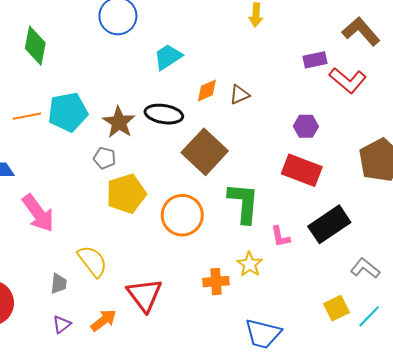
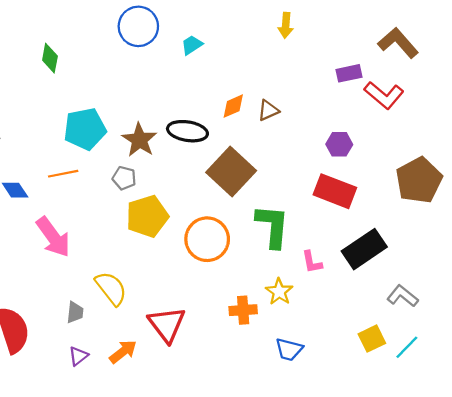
green diamond: (35, 46) -> (50, 58), size x0.7
cyan trapezoid: (168, 57) -> (192, 45), moved, size x0.7
orange line: (27, 116) -> (63, 174), moved
blue trapezoid: (263, 334) -> (289, 349), moved, size x0.7

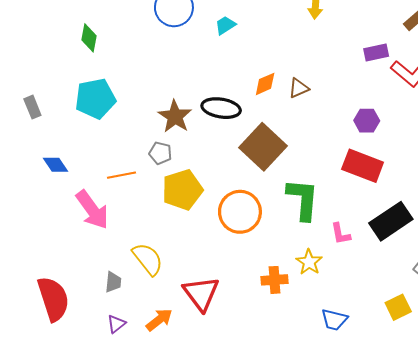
cyan pentagon: (85, 129) -> (95, 99), moved
orange line: (63, 174) -> (122, 175), moved
blue trapezoid: (289, 349) -> (334, 320), moved

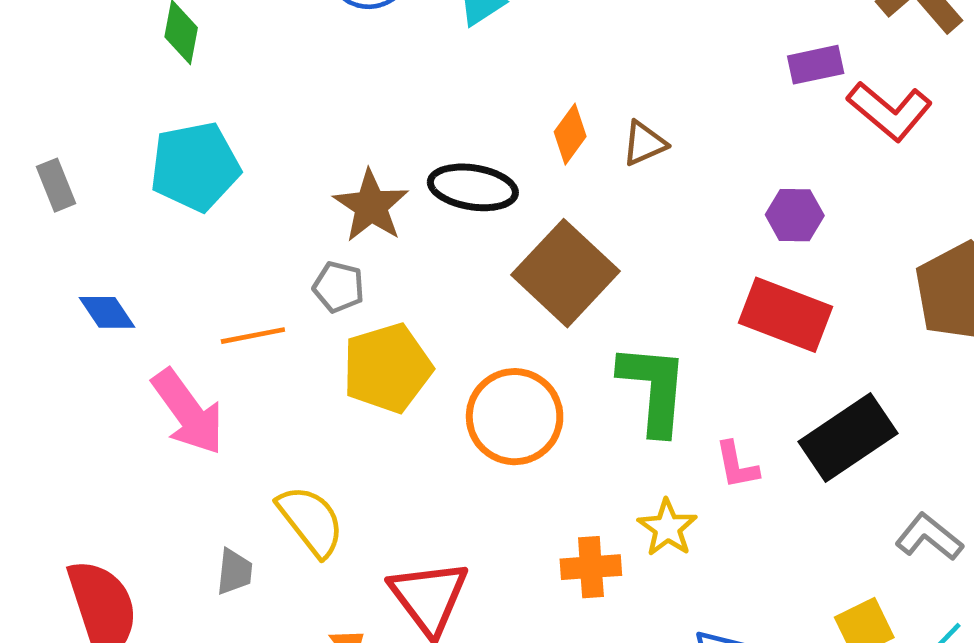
orange diamond: (265, 84) -> (570, 134), turned -30

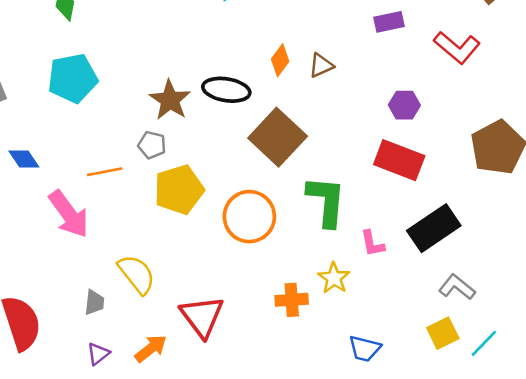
purple rectangle: (816, 65) -> (389, 22), moved
gray L-shape: (929, 537) -> (457, 287), moved

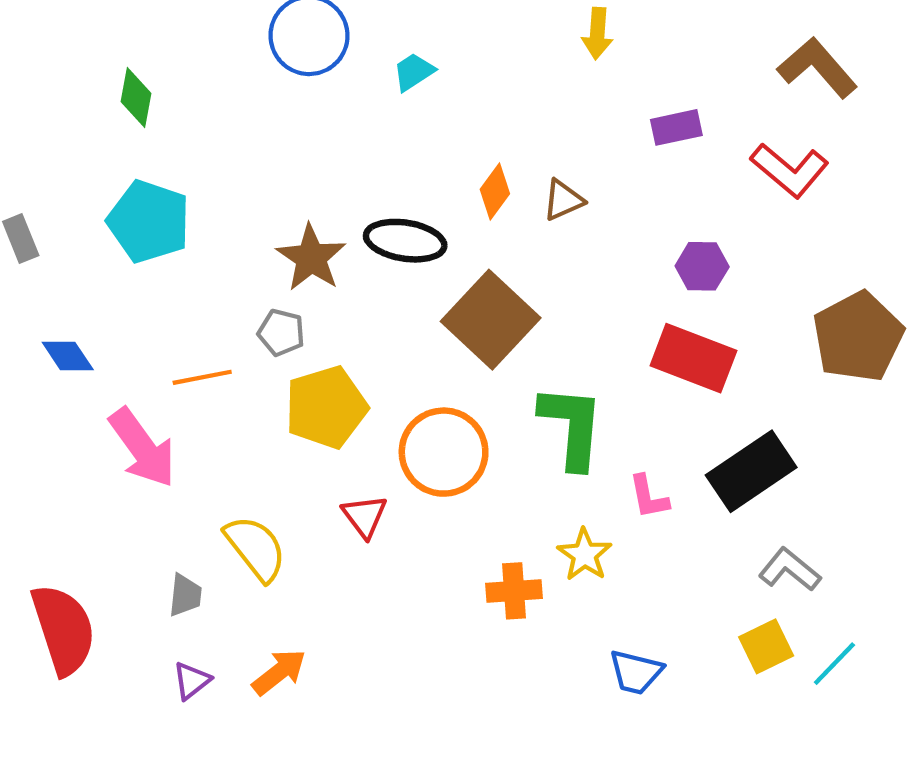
cyan pentagon: (73, 78) -> (149, 221), turned 30
red triangle: (202, 316) -> (365, 516), moved, size x0.6

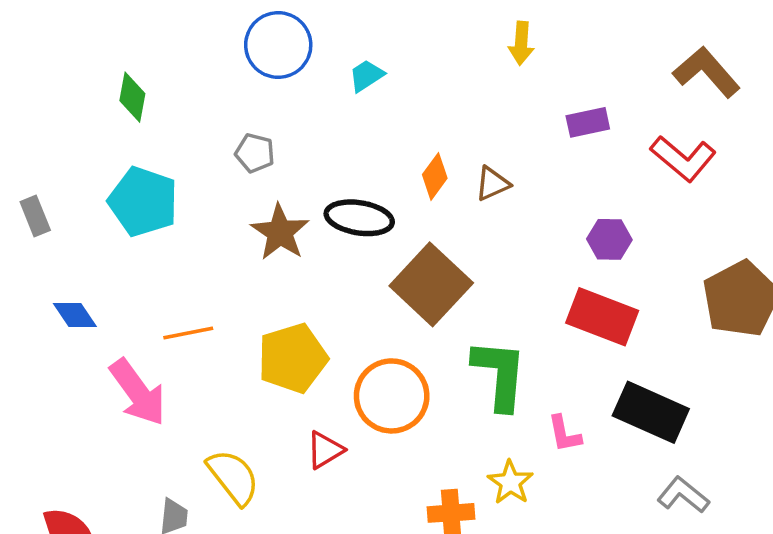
gray pentagon: (281, 332) -> (255, 153), moved
black rectangle: (751, 471) -> (651, 412), turned 58
red triangle: (365, 516) -> (325, 450), turned 36

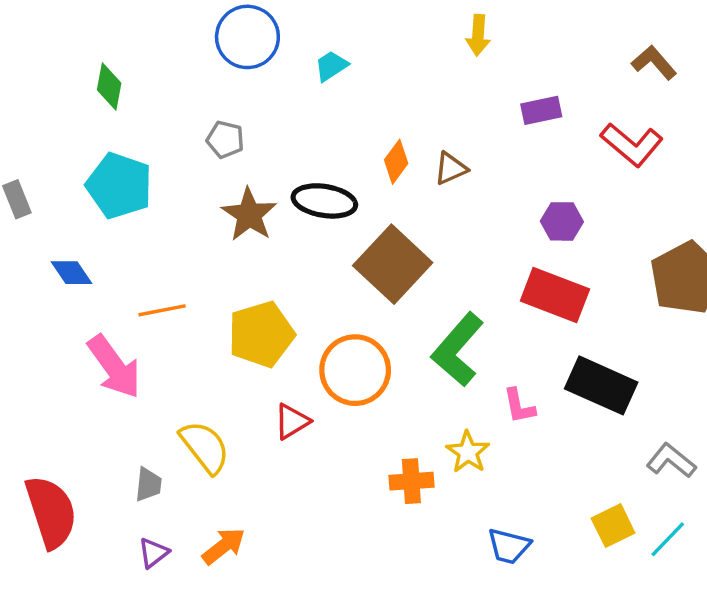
brown L-shape: (707, 72) -> (654, 63), size x0.7
blue diamond: (75, 315) -> (72, 273), moved
green L-shape: (500, 374) -> (458, 350), turned -144
gray L-shape: (683, 495) -> (671, 461), moved

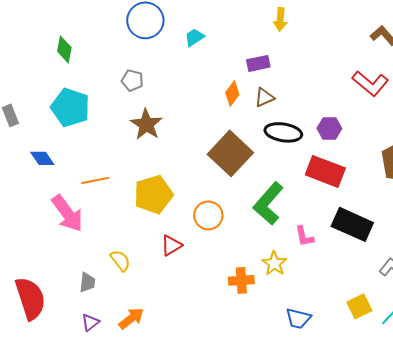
purple rectangle: (541, 110) -> (258, 63), moved
black ellipse: (324, 201) -> (283, 132), moved
orange circle: (355, 370) -> (208, 215), size x0.7
yellow semicircle: (205, 447) -> (120, 260), size x0.7

